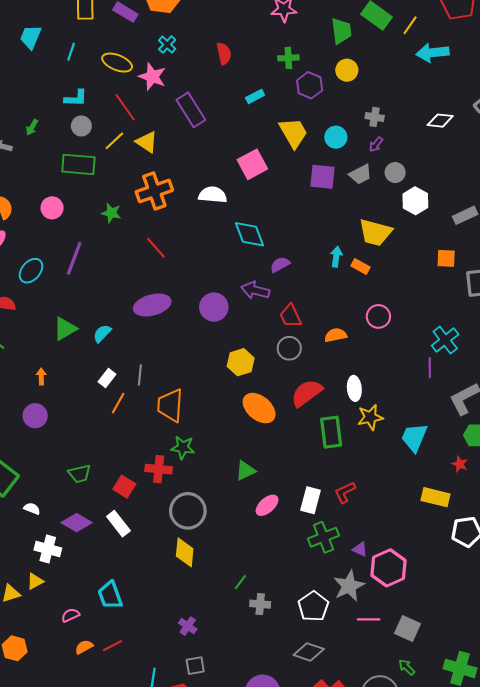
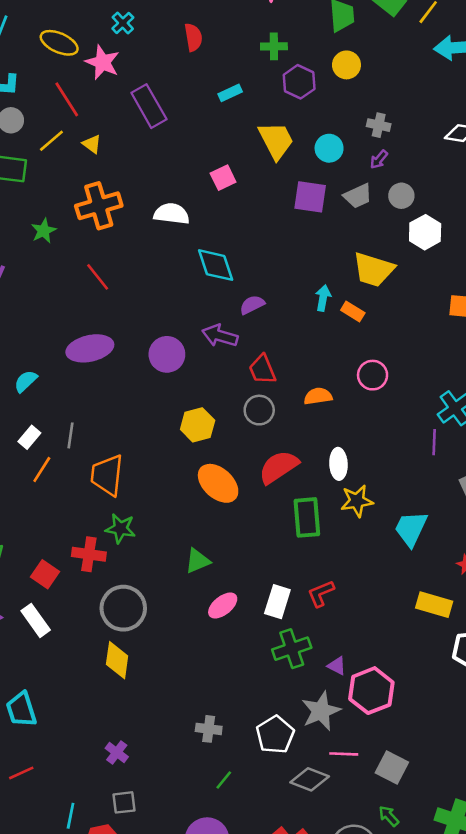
yellow triangle: (147, 142) -> (92, 144), size x0.7
pink square: (252, 164) -> (223, 178), size x0.7
green star: (111, 213) -> (44, 231), turned 30
green line: (240, 582) -> (224, 780), moved
gray diamond: (309, 652) -> (310, 779), moved

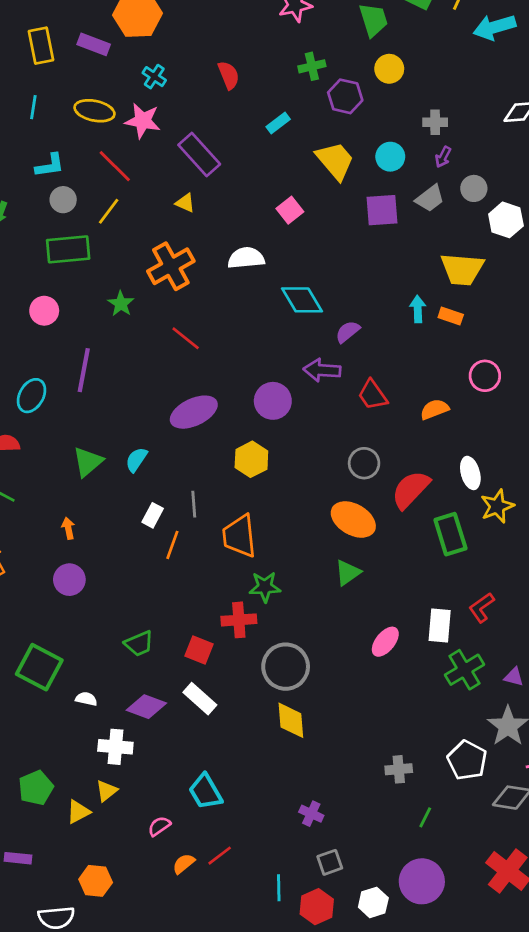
yellow triangle: (92, 144) -> (185, 203), moved
gray circle: (259, 410) -> (364, 463), moved
yellow hexagon: (198, 425) -> (251, 459), moved
green triangle: (198, 561) -> (348, 573), moved

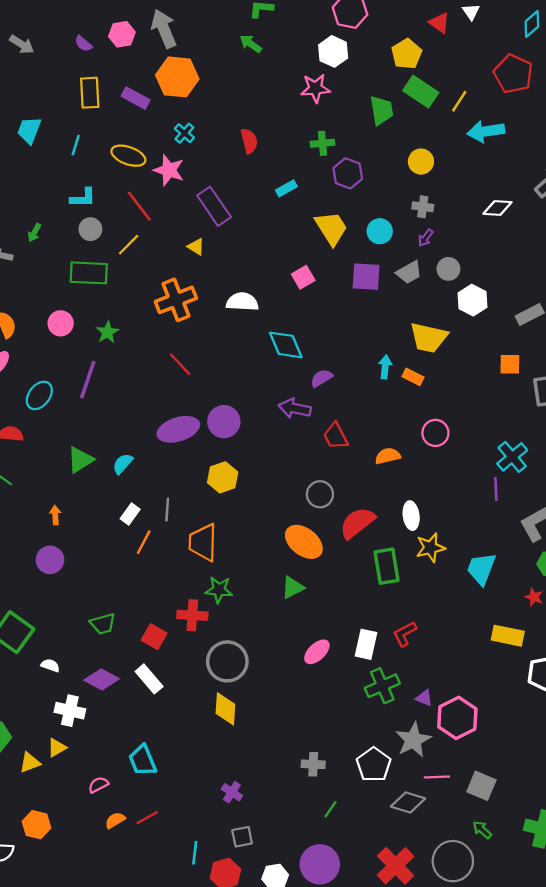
yellow circle: (389, 69) -> (421, 162), moved
pink square: (290, 210) -> (303, 277), moved
green star: (121, 304) -> (107, 332), moved
purple circle: (273, 401) -> (224, 422), moved

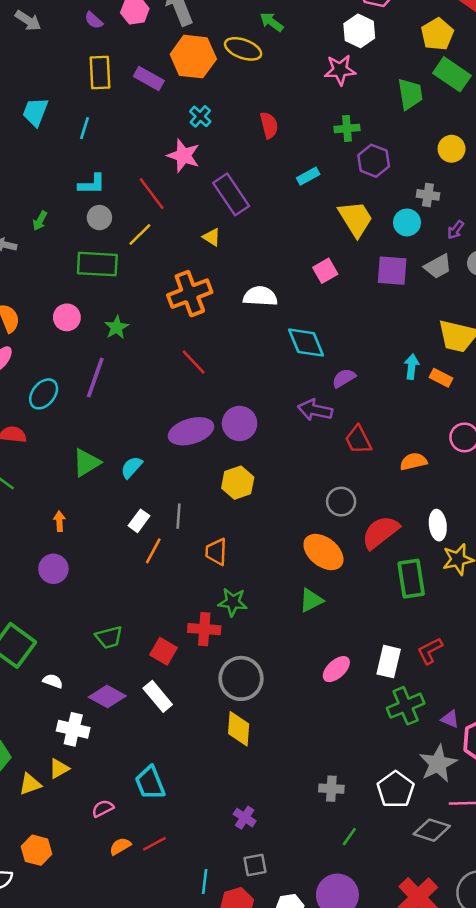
yellow ellipse: (128, 156) -> (243, 49), moved
gray cross: (423, 207) -> (428, 195), moved
orange trapezoid: (203, 542) -> (216, 552), size x0.7

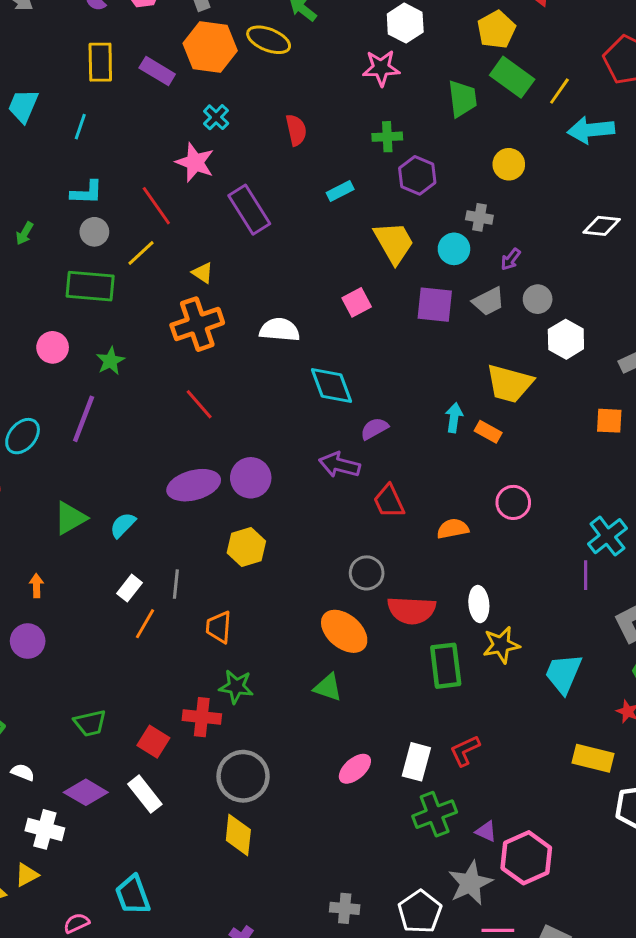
yellow triangle: (212, 237) -> (203, 273), moved
red semicircle: (380, 532) -> (412, 610), turned -141
green triangle: (311, 600) -> (328, 687), turned 44

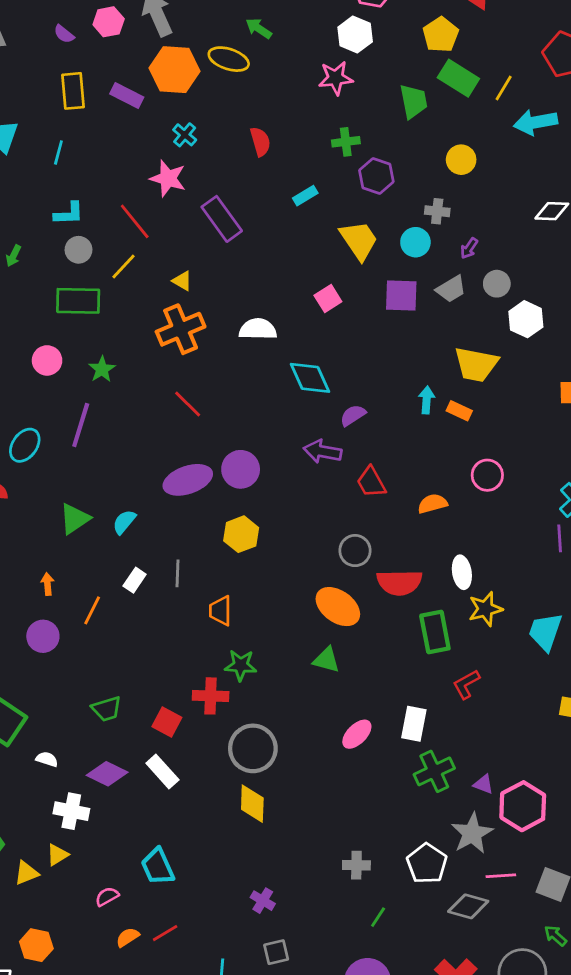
orange line: (145, 624) -> (92, 610), moved
red L-shape: (465, 751) -> (466, 684), moved

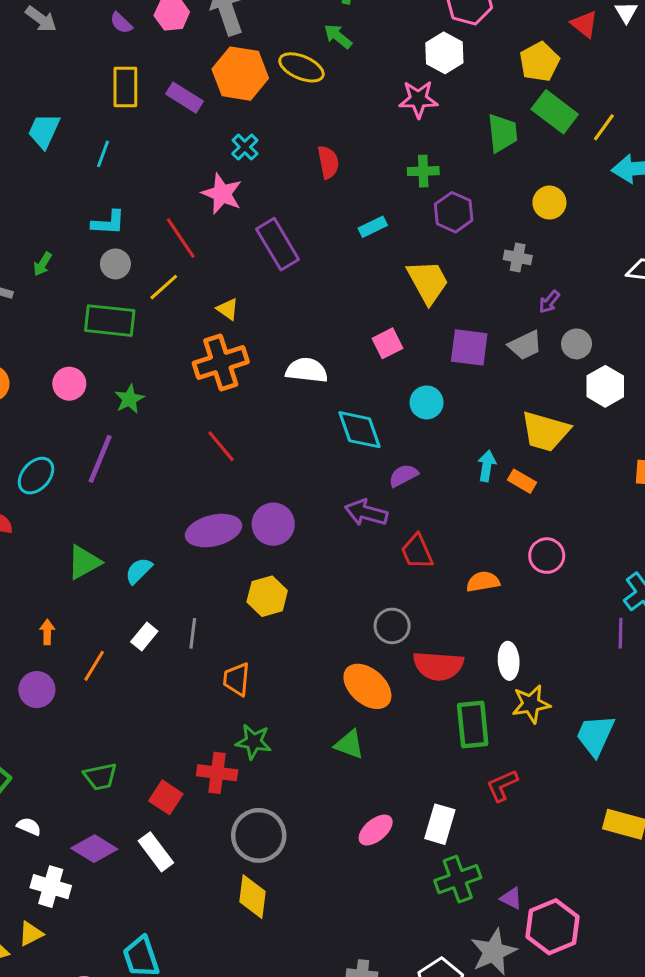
cyan circle: (415, 242) -> (427, 402), moved

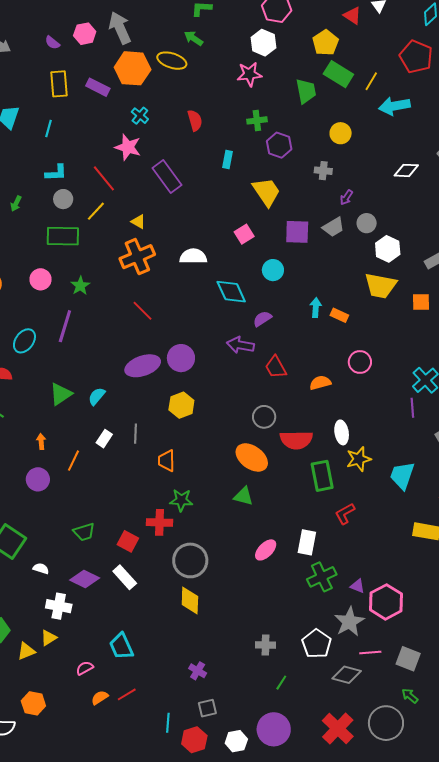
cyan rectangle: (373, 227) -> (228, 159), turned -48
yellow trapezoid: (545, 431) -> (380, 286), moved

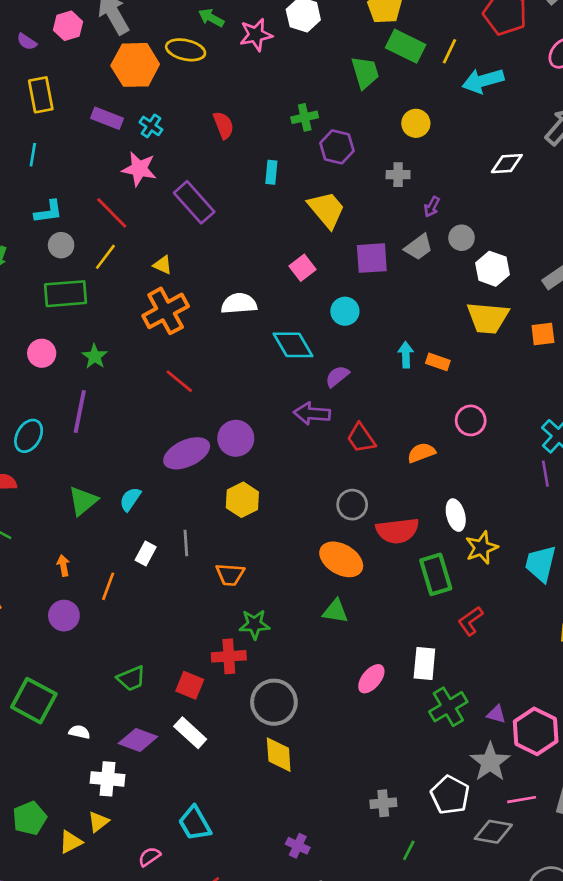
pink star: (249, 74) -> (256, 35), moved
purple rectangle: (98, 87) -> (107, 118), moved
orange trapezoid: (167, 461) -> (230, 574), turned -80

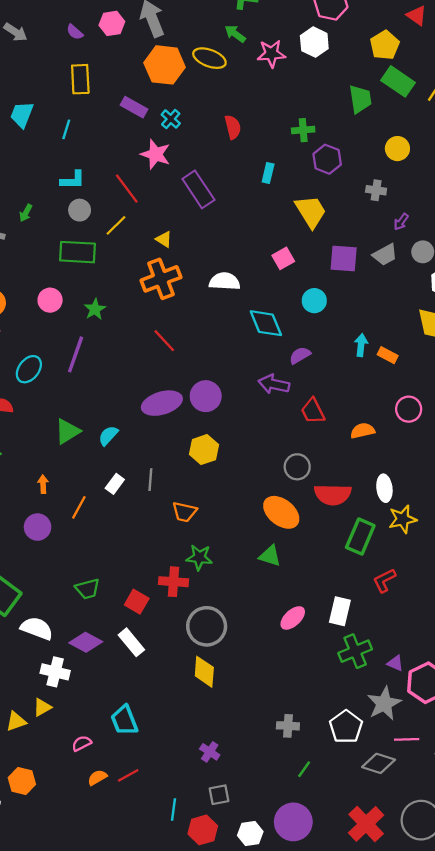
green rectangle: (436, 574) -> (360, 536), turned 32
white semicircle: (79, 732) -> (37, 628), size x1.8

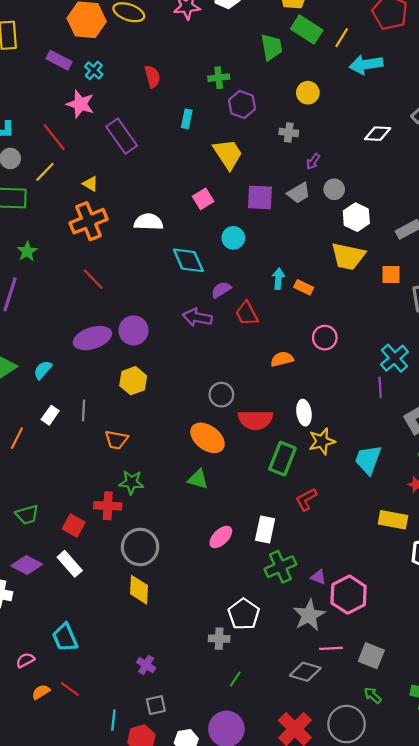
red trapezoid: (313, 411) -> (247, 313), moved
white pentagon: (346, 727) -> (244, 614), moved
red line: (128, 775) -> (70, 689), turned 66

